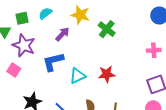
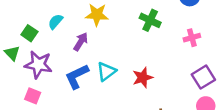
green square: (22, 18) -> (29, 33), turned -32
green cross: (107, 29) -> (150, 20), moved
cyan triangle: (78, 76) -> (106, 71), moved

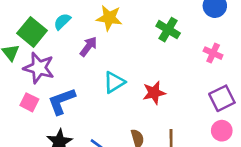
green square: (29, 33) -> (32, 32), size x1.5
pink cross: (192, 38) -> (213, 53), turned 35
blue L-shape: (77, 76) -> (62, 101), moved

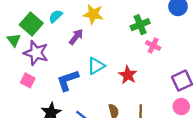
green cross: (168, 30) -> (140, 25), turned 36
pink cross: (213, 53) -> (153, 45), moved
red star: (154, 93) -> (128, 75), turned -30
blue L-shape: (62, 101) -> (68, 80), moved

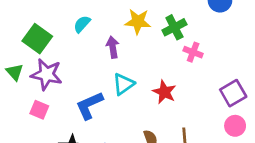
yellow star: (93, 14) -> (138, 22), moved
cyan semicircle: (56, 16) -> (82, 24), moved
purple arrow: (76, 37) -> (113, 47), moved, turned -42
green triangle: (14, 40) -> (15, 72), moved

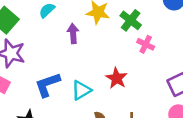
green cross: (174, 27) -> (131, 20), turned -30
cyan triangle: (123, 84) -> (81, 90), moved

